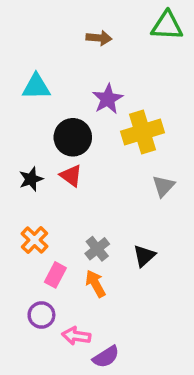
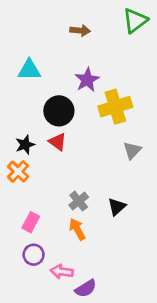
green triangle: (167, 26) -> (135, 21), turned -40
orange cross: (34, 240) -> (18, 171), moved
pink rectangle: (55, 275) -> (31, 222), moved

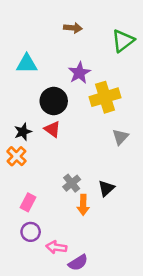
green triangle: (135, 21) -> (123, 41), moved
orange arrow: (77, 229) -> (83, 205), moved, turned -150

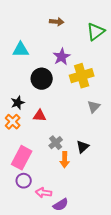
red triangle: (52, 129) -> (40, 116), moved, turned -32
pink rectangle: (28, 202) -> (22, 158), size x1.6

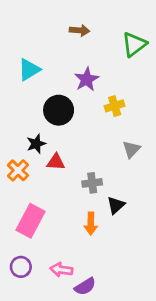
cyan triangle: (21, 50) -> (29, 70), turned -30
yellow cross: (82, 76) -> (115, 106), size x0.6
black star: (18, 103) -> (36, 144), moved
gray cross: (56, 143) -> (92, 183), moved, turned 32
purple circle: (24, 181) -> (21, 267), moved

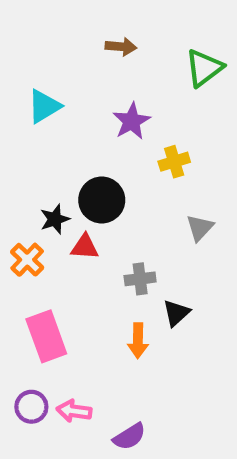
black circle: (59, 110) -> (102, 200), moved
pink rectangle: (31, 221) -> (46, 336), turned -48
pink arrow: (61, 270) -> (74, 411), moved

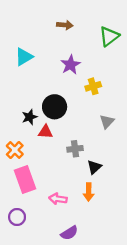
orange cross: (27, 260) -> (15, 150), moved
orange arrow: (138, 341) -> (89, 192), moved
pink arrow: (74, 411) -> (58, 199), moved

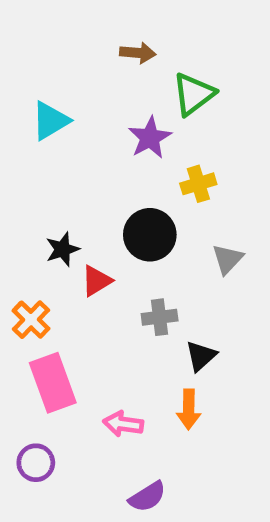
green triangle: (109, 36) -> (194, 94), moved
black circle: (55, 107) -> (150, 235), moved
red triangle: (45, 132) -> (96, 281), turned -35

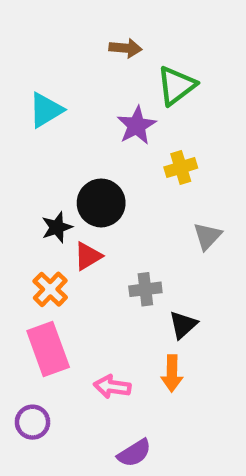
black circle: (150, 235) -> (101, 203), moved
orange cross: (31, 320) -> (50, 289), moved

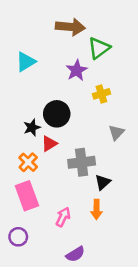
brown arrow: (125, 48) -> (70, 27), size x1.6
gray cross: (145, 289) -> (82, 162), size x1.5
pink arrow: (112, 387) -> (63, 217), turned 108

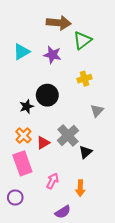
purple star: (77, 70) -> (52, 55), moved, turned -30
red triangle: (49, 144) -> (43, 143), moved
gray cross: (82, 162) -> (68, 135), turned -35
orange arrow: (96, 209) -> (80, 188), moved

